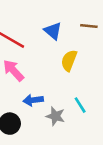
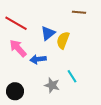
blue triangle: (53, 31) -> (48, 33), moved, turned 42
blue arrow: (33, 100) -> (38, 59), moved

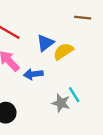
yellow semicircle: (63, 40) -> (63, 51), turned 36
gray star: (52, 85) -> (61, 103), moved

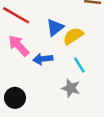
cyan line: (74, 95) -> (79, 65), moved

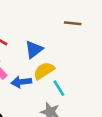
yellow semicircle: (73, 36) -> (44, 71), moved

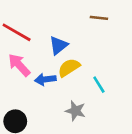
cyan line: (59, 88) -> (99, 85), moved

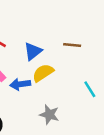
brown line: (99, 18) -> (72, 45), moved
cyan line: (99, 85) -> (90, 89), moved

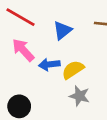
yellow semicircle: (43, 73) -> (73, 70), moved

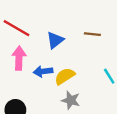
pink arrow: (23, 50) -> (19, 58), turned 45

